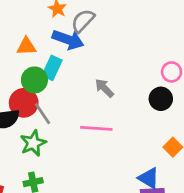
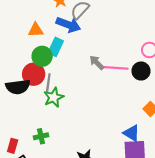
gray line: (43, 114) -> (48, 83), turned 42
pink line: (96, 128) -> (116, 68), moved
green star: (33, 143) -> (54, 97), moved

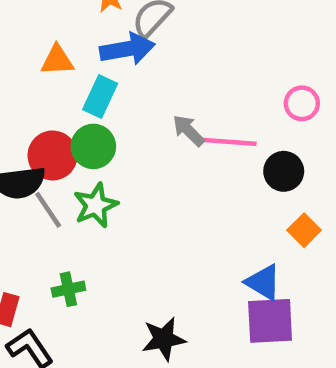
blue arrow: (68, 25) -> (127, 49), turned -30
green circle: (42, 56) -> (93, 146), moved
black circle: (141, 71) -> (284, 171), moved
gray line: (48, 83) -> (48, 210), moved, turned -42

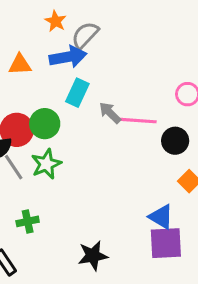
cyan rectangle: (100, 97) -> (77, 93), moved

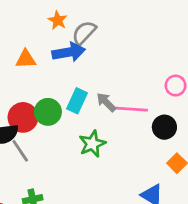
cyan rectangle: (77, 93) -> (77, 101), moved
green star: (46, 164) -> (92, 144), moved

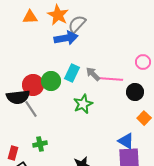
orange star: (58, 20) -> (58, 15), size x1.5
orange triangle: (26, 59) -> (30, 17), moved

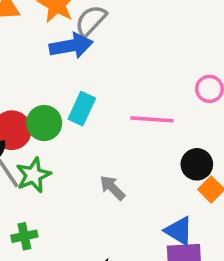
gray arrow: (93, 74) -> (112, 188), moved
black circle: (135, 92) -> (197, 164), moved
green star: (83, 104) -> (33, 175), moved

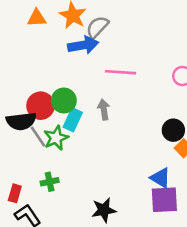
cyan rectangle: (82, 109) -> (73, 120), moved
pink line: (152, 119) -> (120, 72), moved
gray arrow: (112, 188) -> (104, 110), moved, turned 36

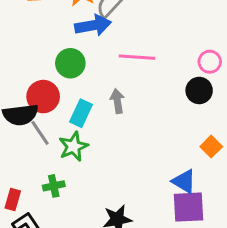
green circle: (64, 101) -> (70, 63), moved
black circle: (173, 130) -> (199, 90), moved
green star: (56, 138) -> (73, 147), moved

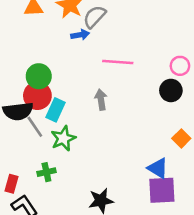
blue arrow: (93, 25) -> (80, 35), size x0.6
green circle: (70, 63) -> (39, 76), moved
cyan rectangle: (81, 113) -> (56, 110), moved

